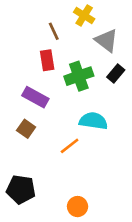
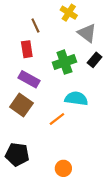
brown line: (54, 31) -> (35, 26), moved
red rectangle: (47, 60) -> (27, 49), moved
brown square: (26, 129) -> (21, 105), size x1.5

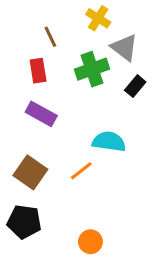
green cross: (64, 62) -> (92, 69), moved
brown square: (21, 105) -> (30, 172), moved

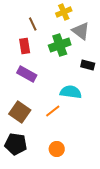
yellow cross: (98, 18) -> (64, 12), turned 35
black rectangle: (135, 86) -> (88, 65), moved, turned 64
orange circle: (90, 242) -> (57, 149), moved

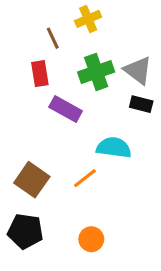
yellow cross: (64, 12) -> (88, 19), moved
gray triangle: (81, 31) -> (138, 70), moved
purple rectangle: (27, 74) -> (66, 109), moved

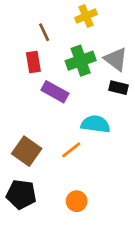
yellow cross: (88, 19) -> (86, 16), moved

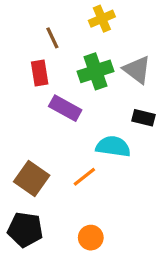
black rectangle: (118, 88) -> (143, 118), moved

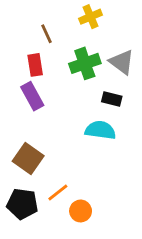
purple rectangle: (65, 108) -> (32, 96), moved, turned 32
black rectangle: (143, 118) -> (112, 99), moved
orange line: (84, 177) -> (58, 193), moved

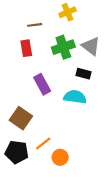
brown line: (47, 34) -> (35, 25), turned -72
purple rectangle: (32, 96) -> (42, 84), moved

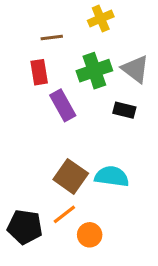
purple rectangle: (42, 84) -> (63, 105), moved
cyan semicircle: (75, 97) -> (112, 176), moved
brown square: (21, 118) -> (71, 176), moved

